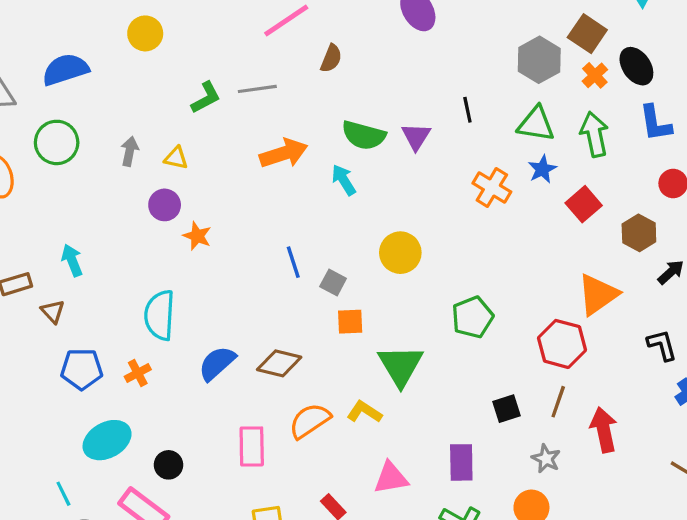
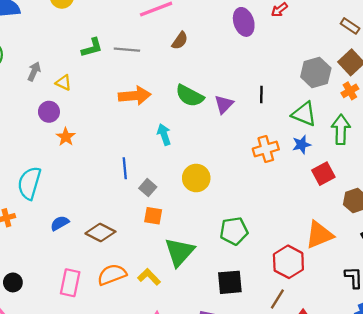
cyan arrow: (344, 180) -> (164, 134), moved
orange cross: (492, 188) -> (266, 149), turned 30
blue semicircle: (217, 363) -> (60, 223), size x0.7
black square: (507, 409) -> (230, 282), moved, size x1.4

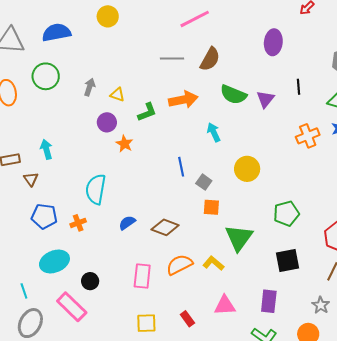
purple ellipse: (244, 22) -> (273, 42), moved, turned 30
brown semicircle: (180, 41) -> (210, 59), moved, size x1.4
green L-shape: (92, 48) -> (147, 112), moved

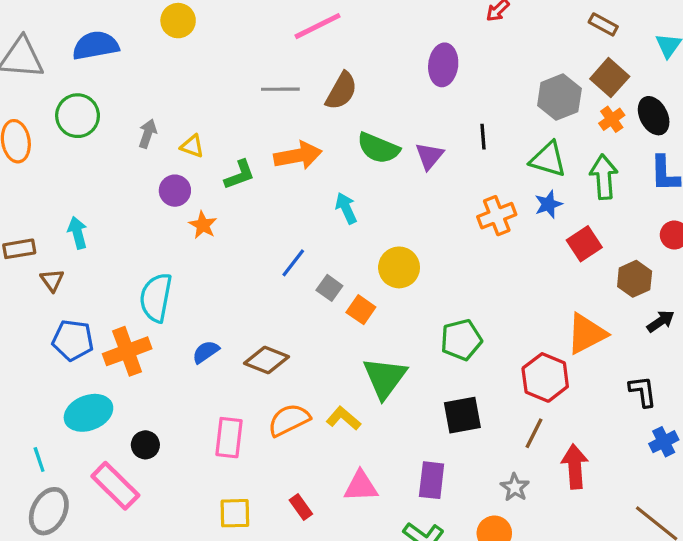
blue line: (181, 167) -> (293, 263), turned 48
orange square: (211, 207) -> (361, 310), moved, turned 30
orange cross: (78, 223) -> (127, 351), size x1.8

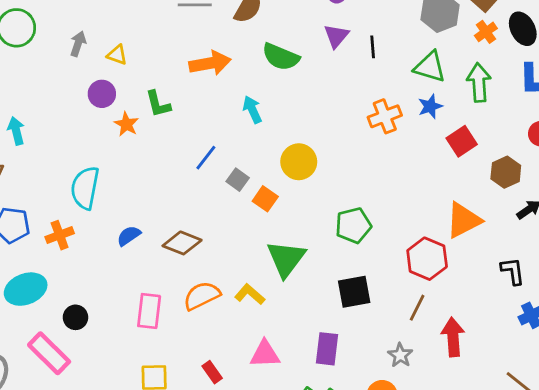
purple triangle: (429, 156) -> (336, 36), moved
green L-shape: (240, 175) -> (158, 104), moved, turned 96
orange cross: (127, 351) -> (60, 235), size x0.7

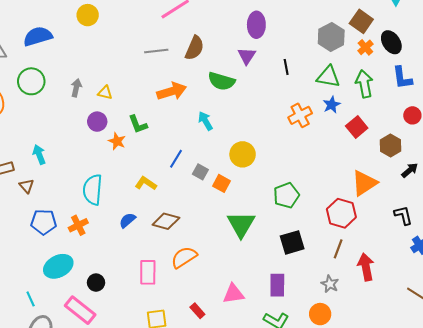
purple triangle: (336, 36) -> (247, 56), moved
yellow L-shape: (250, 294) -> (146, 183), moved

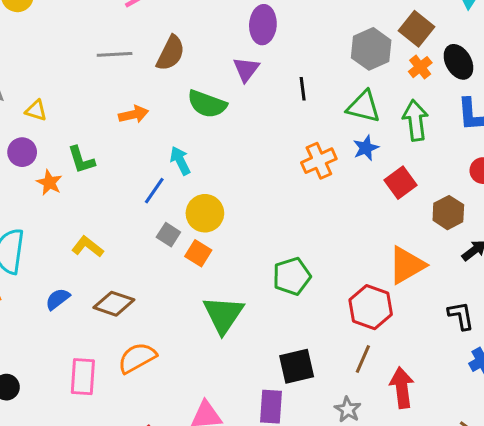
orange arrow: (172, 91) -> (133, 114), size x0.7
yellow circle: (243, 154) -> (205, 213), moved
blue line: (176, 159) -> (154, 191), moved
black square: (292, 242) -> (297, 366), moved

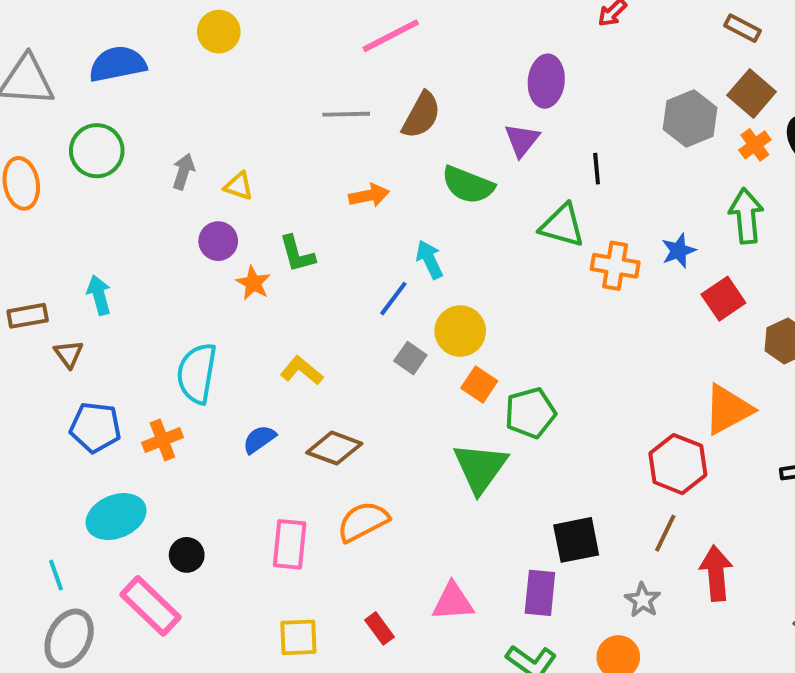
green triangle: (363, 107) -> (562, 226), moved
orange cross: (319, 161) -> (615, 266), turned 32
orange square: (198, 253) -> (479, 385), moved
green pentagon: (292, 276) -> (530, 413), moved

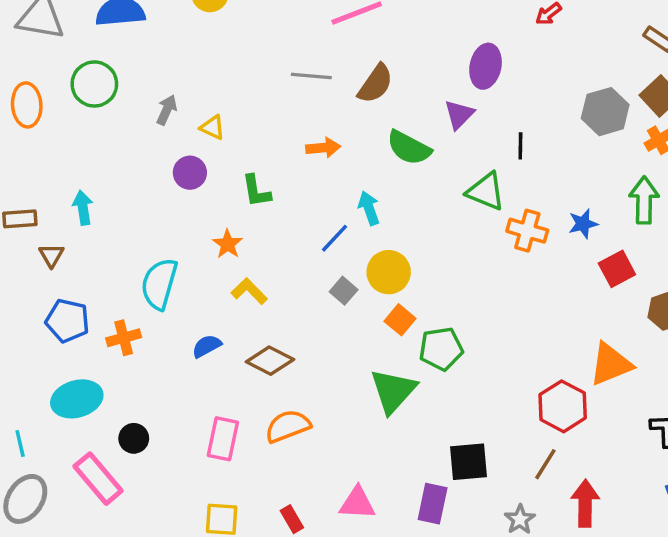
orange star: (253, 283) -> (228, 244), moved

